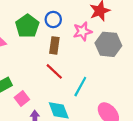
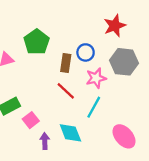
blue circle: (53, 19) -> (86, 52), moved
pink star: (82, 31) -> (96, 78), moved

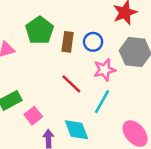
brown rectangle: (66, 63) -> (68, 42), moved

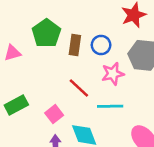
cyan line: (102, 102) -> (110, 106), turned 60
pink square: (33, 116) -> (54, 114), moved

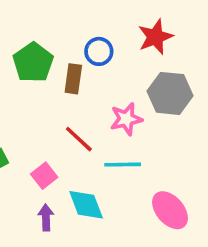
blue circle: (101, 45) -> (99, 51), moved

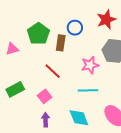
red line: (79, 139) -> (53, 71), moved
cyan diamond: (86, 205) -> (79, 118), moved

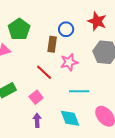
red star: (106, 20) -> (97, 21), turned -30
green pentagon: (38, 34) -> (19, 29), moved
pink star: (90, 65) -> (69, 62), moved

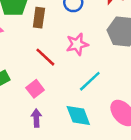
brown rectangle: (52, 44) -> (39, 18), moved
cyan line: (79, 91) -> (90, 81), turned -42

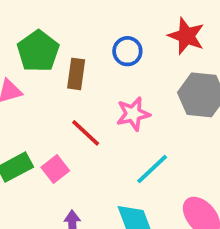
pink square: (35, 89) -> (55, 169), moved

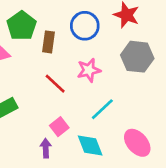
blue circle: (127, 51) -> (85, 26), size x1.4
pink square: (55, 169) -> (59, 127), moved

